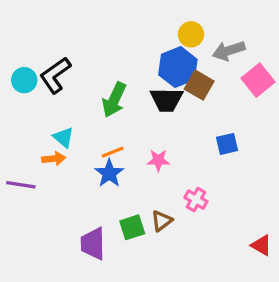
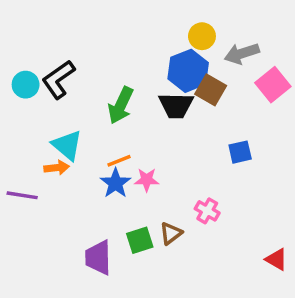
cyan triangle: (63, 137) -> (67, 145), size x1.4
pink star: (158, 160) -> (147, 180), moved

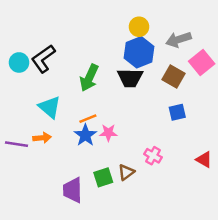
yellow circle: (202, 36) -> (139, 27), moved
brown square: (211, 90) -> (173, 77), moved
orange arrow: (57, 168) -> (42, 138), moved
red triangle: (276, 259) -> (204, 160), moved

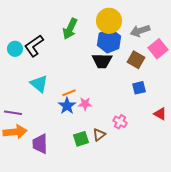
yellow circle: (139, 27) -> (109, 21), size x1.6
green arrow: (89, 78) -> (70, 29), moved
orange arrow: (42, 138) -> (15, 132), moved, size x1.6
red triangle: (204, 160) -> (160, 114), moved
purple trapezoid: (73, 190) -> (40, 144), moved

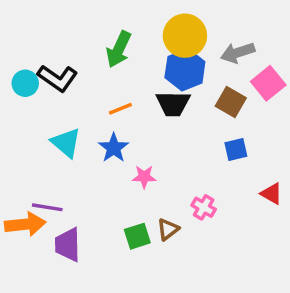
black L-shape: (34, 46) -> (57, 78), turned -110
orange line: (69, 93) -> (120, 109), moved
blue star: (67, 106) -> (114, 148), moved
purple line: (13, 113) -> (47, 207), moved

